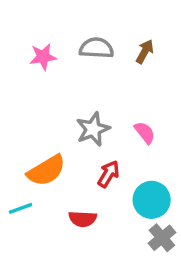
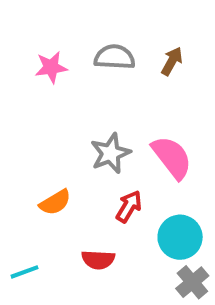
pink semicircle: (145, 133) -> (172, 157), size x1.6
orange semicircle: (46, 171) -> (55, 202), size x0.7
cyan line: (21, 208) -> (24, 272), moved

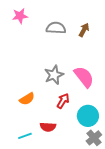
pink star: (51, 67) -> (20, 16), moved
cyan line: (24, 272) -> (25, 136), moved

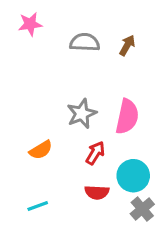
pink semicircle: (84, 77) -> (127, 117), turned 50
red semicircle: (48, 127) -> (97, 192), moved

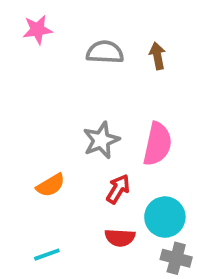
brown arrow: (127, 45) -> (157, 56), turned -40
gray cross: (142, 209) -> (176, 258), turned -35

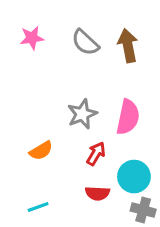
pink star: (37, 30) -> (32, 38), moved
gray semicircle: (105, 52) -> (85, 42), turned -140
brown arrow: (157, 56) -> (128, 46), size x1.5

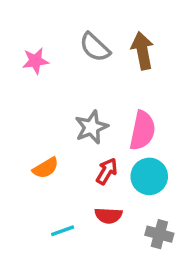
pink star: (32, 38) -> (35, 61), moved
cyan circle: (134, 177) -> (149, 176), moved
cyan line: (38, 207) -> (63, 231), moved

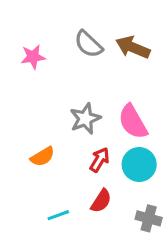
brown arrow: (142, 51) -> (133, 47), turned -56
pink semicircle: (142, 131) -> (133, 122), turned 138
red semicircle: (108, 215) -> (101, 201), turned -60

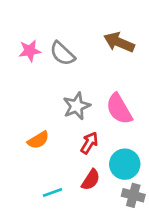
gray semicircle: (88, 44) -> (62, 54), moved
cyan circle: (139, 165) -> (125, 164), moved

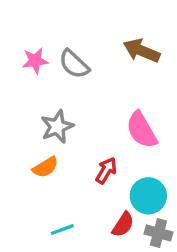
gray star: (77, 106) -> (57, 127), moved
red semicircle: (91, 180) -> (123, 225), moved

